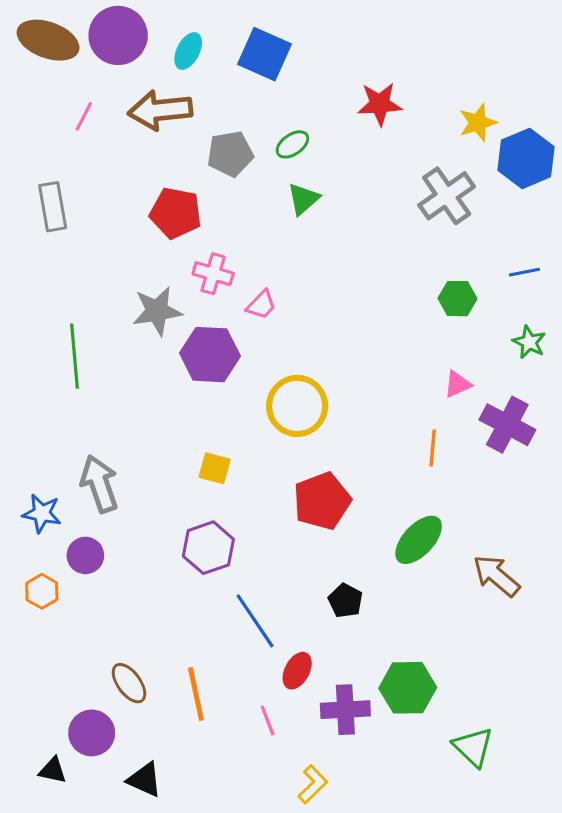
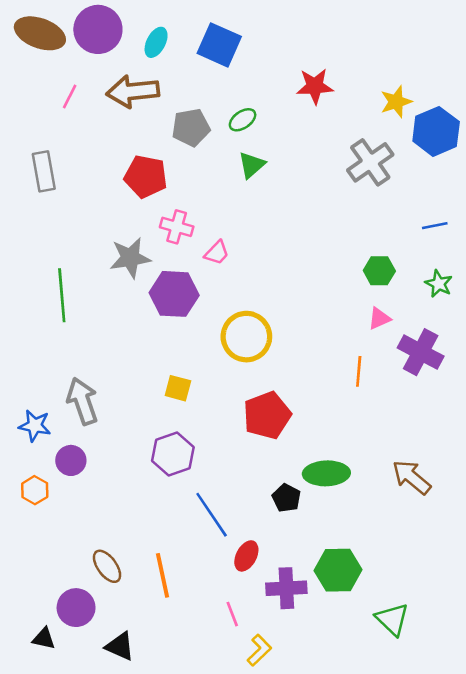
green hexagon: (458, 299) -> (379, 271), moved
green ellipse: (419, 540) -> (326, 473), moved, turned 45
pink line: (268, 720) -> (232, 614), moved

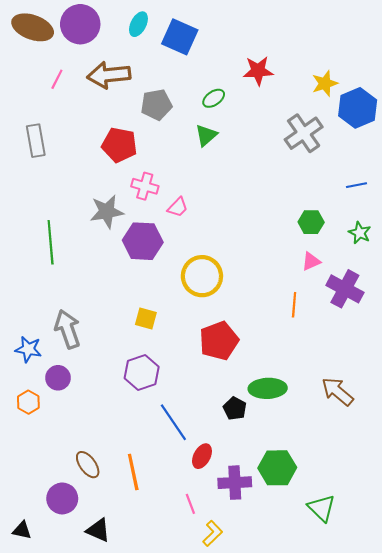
cyan ellipse: (156, 42) -> (138, 24), moved
green ellipse: (243, 120) -> (214, 98), moved
black triangle: (44, 639) -> (22, 530), moved

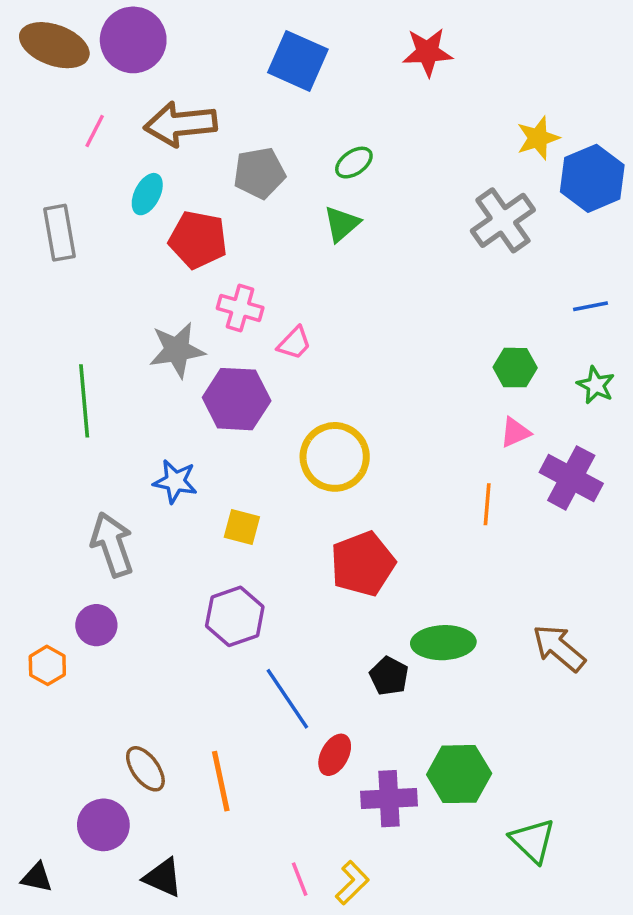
cyan ellipse: (138, 24) -> (147, 194), moved
red star: (258, 71) -> (428, 52), moved
blue star: (28, 349) -> (175, 481), moved
pink line: (190, 504) -> (300, 879), moved

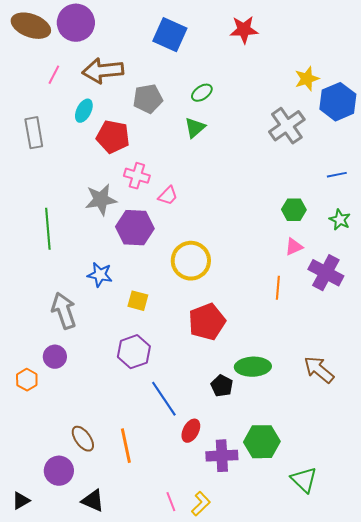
black triangle: (37, 877) -> (21, 501), turned -42

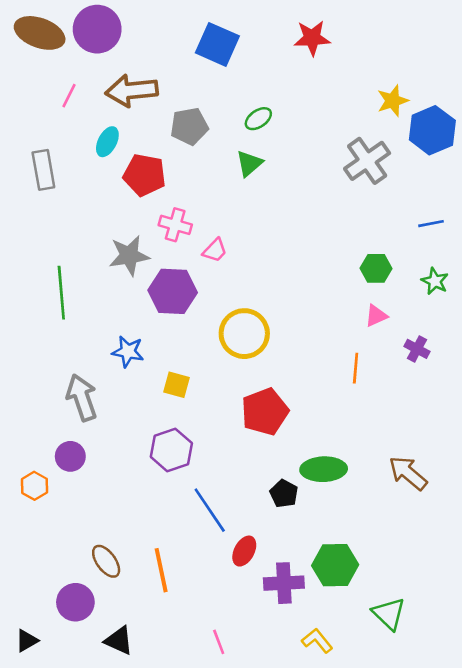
purple cross: (326, 273) -> (417, 349), size x0.6
yellow L-shape: (201, 504) -> (317, 641), moved, turned -85

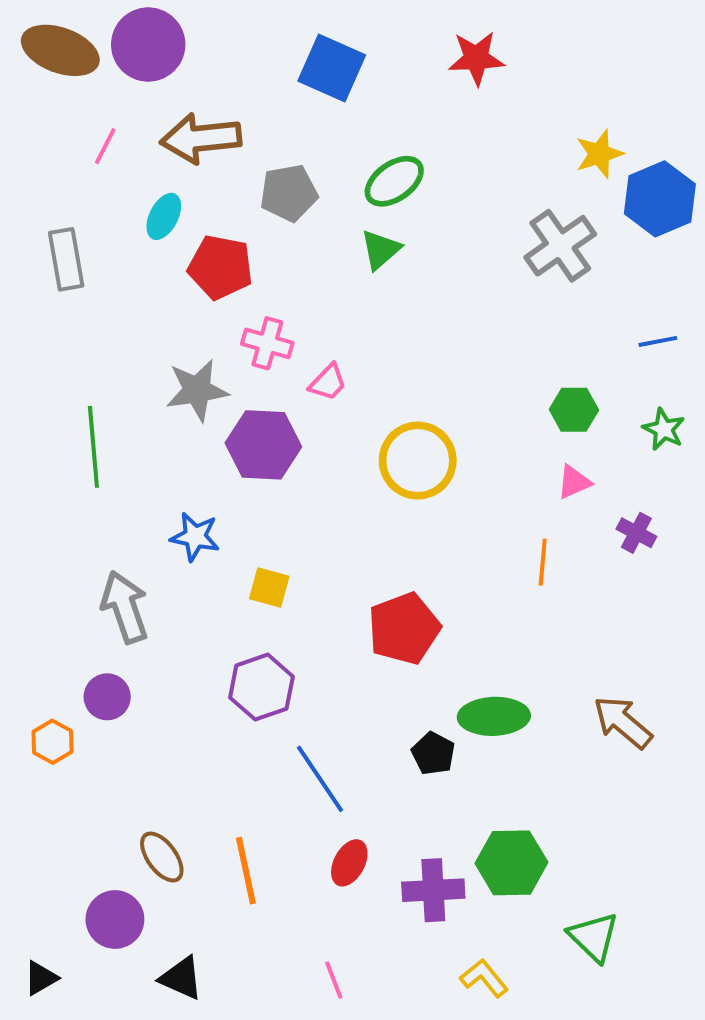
green ellipse: (258, 119) -> (394, 181), size x1.4
yellow circle: (244, 334) -> (418, 461), moved
red ellipse: (244, 551) -> (349, 863), moved

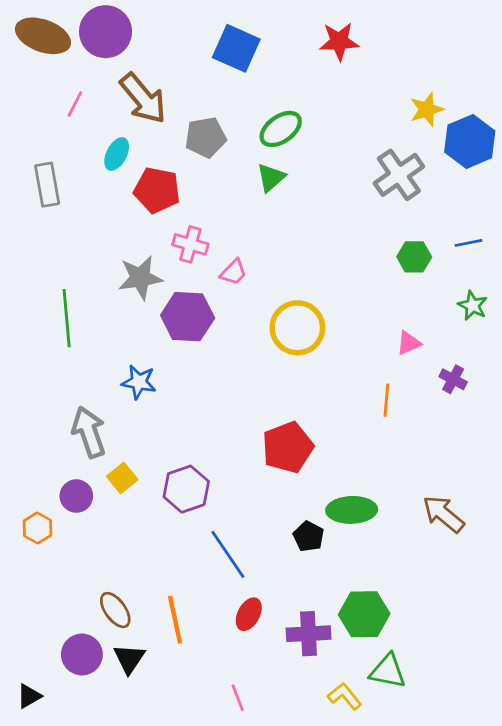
brown arrow: (201, 138) -> (143, 98), turned -124
green hexagon: (574, 410) -> (414, 257), moved
yellow square: (269, 587) -> (122, 478), moved, turned 36
green triangle: (593, 937) -> (388, 671), moved, turned -33
black triangle: (181, 978) -> (129, 659), moved, turned 40

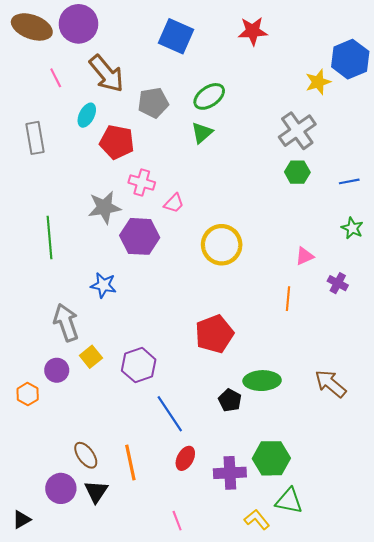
pink line: (75, 104) -> (56, 78), turned -54
blue hexagon: (470, 141) -> (350, 59), moved
green hexagon: (414, 257) -> (297, 172), moved

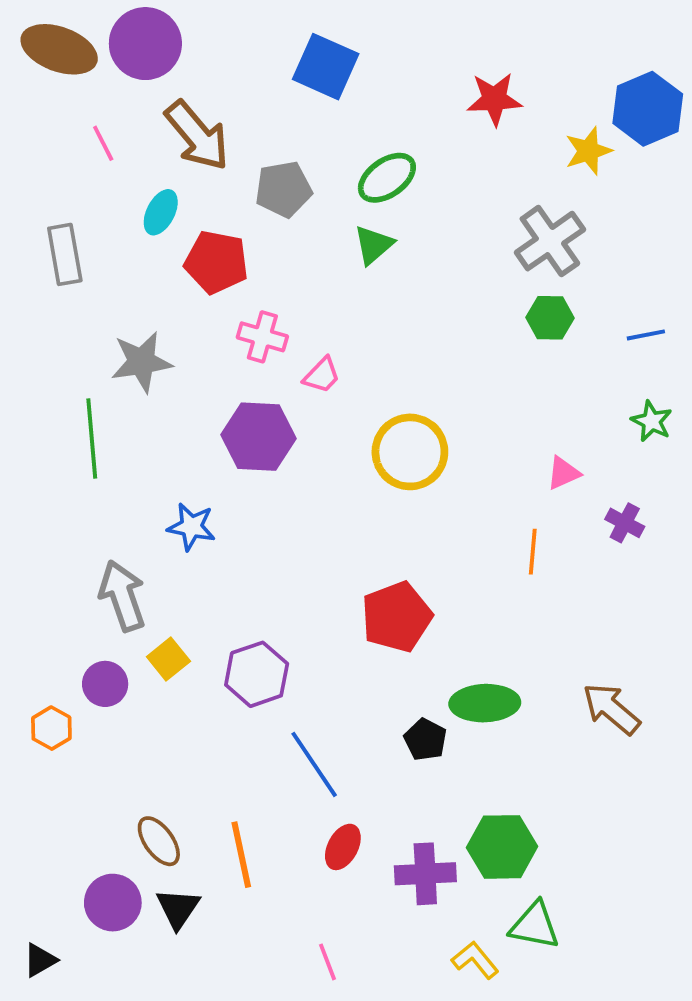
red star: (253, 31) -> (494, 99), moved
gray star: (104, 207) -> (142, 362), moved

